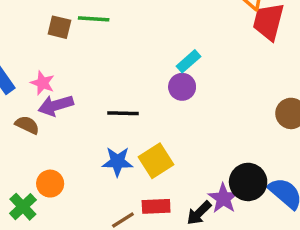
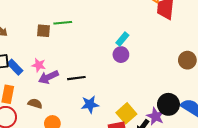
black line: (123, 113) -> (76, 78), moved
brown semicircle: (27, 125) -> (35, 104), moved
yellow square: (156, 161) -> (126, 113), moved

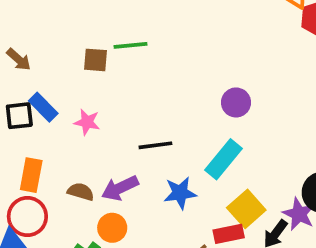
cyan rectangle: (122, 39) -> (223, 159), moved, size x1.5
blue rectangle: (15, 67) -> (43, 107), moved
purple arrow: (48, 77) -> (120, 188), moved

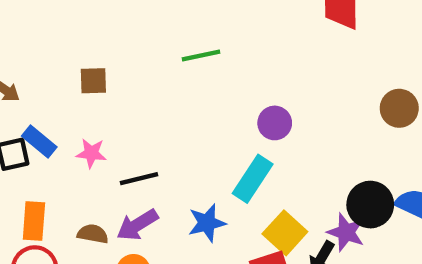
green line: (130, 45) -> (201, 56), moved
purple circle: (236, 102) -> (275, 123), moved
black line: (155, 145) -> (139, 179), moved

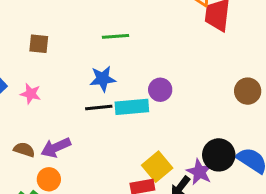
black line: (139, 179) -> (99, 107), moved
cyan rectangle: (253, 179) -> (132, 107), moved, turned 44
blue star: (207, 223) -> (103, 79), moved

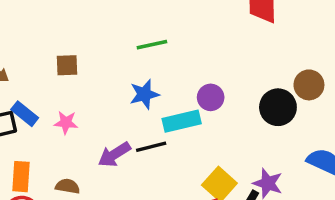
black line: (99, 107) -> (151, 147), moved
purple arrow: (56, 148) -> (114, 154), moved
black circle: (219, 155) -> (278, 107), moved

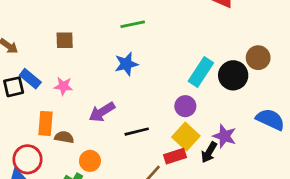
purple circle: (211, 97) -> (185, 106), moved
cyan rectangle: (182, 121) -> (201, 72), moved, turned -44
black line: (151, 147) -> (137, 132), moved
orange rectangle: (21, 177) -> (45, 123), moved

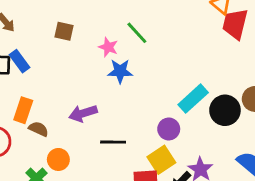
green line: (133, 24) -> (137, 33), turned 45
pink star: (63, 86) -> (108, 47), moved

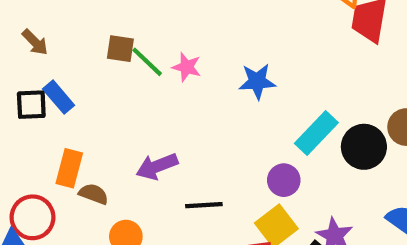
green line: (137, 33) -> (147, 62), moved
blue star: (120, 71) -> (257, 81), moved

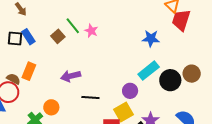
brown square: (120, 49) -> (58, 36), moved, turned 32
blue star: (257, 81) -> (151, 38), moved
brown semicircle: (94, 194) -> (13, 79), moved

